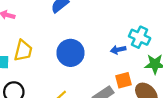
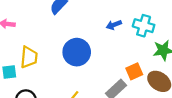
blue arrow: (118, 50) -> (114, 25), moved

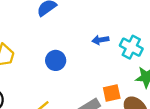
blue circle: (77, 52) -> (56, 60), size x0.7

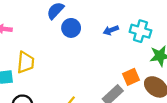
blue circle: (56, 60) -> (71, 28), moved

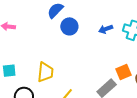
yellow trapezoid: (26, 62) -> (45, 72), moved

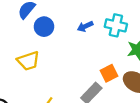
yellow trapezoid: (45, 72) -> (28, 61), moved, turned 70

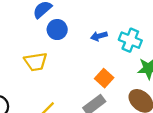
orange square: (109, 73) -> (104, 78), moved, turned -30

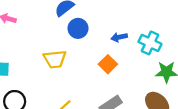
orange square: (104, 78) -> (108, 64), moved

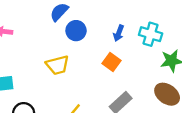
blue arrow: (119, 37) -> (119, 33), turned -49

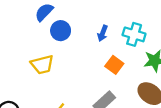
orange square: (111, 62) -> (114, 65), moved

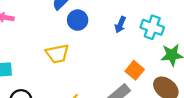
orange square: (114, 65) -> (135, 70), moved

